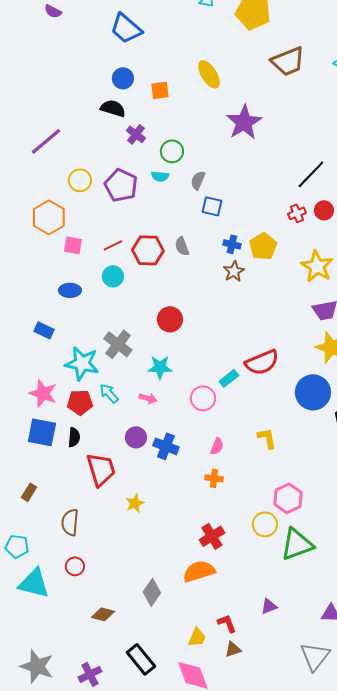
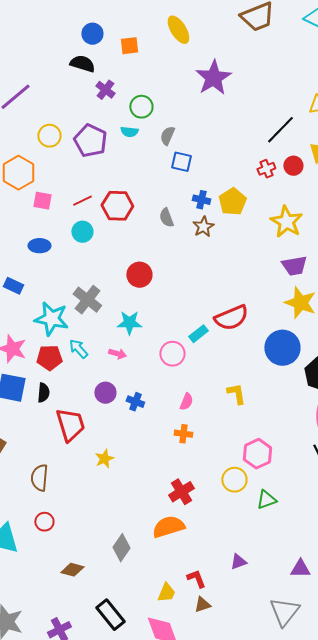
gray semicircle: (182, 246) -> (166, 218), moved
blue cross: (166, 446) -> (135, 402), size x0.7
green triangle: (297, 544) -> (266, 500), size x0.6

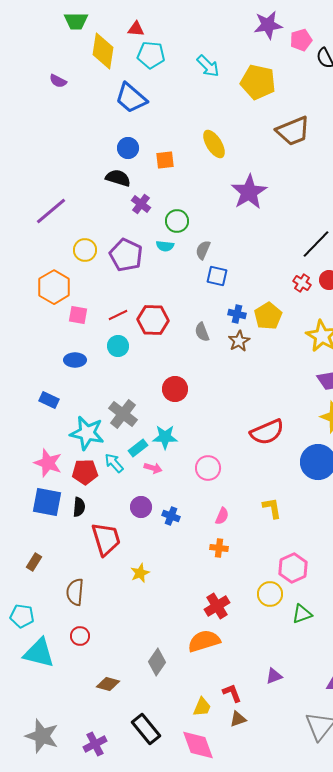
red cross: (266, 169) -> (302, 283), turned -36
cyan rectangle: (198, 334) -> (138, 448), moved

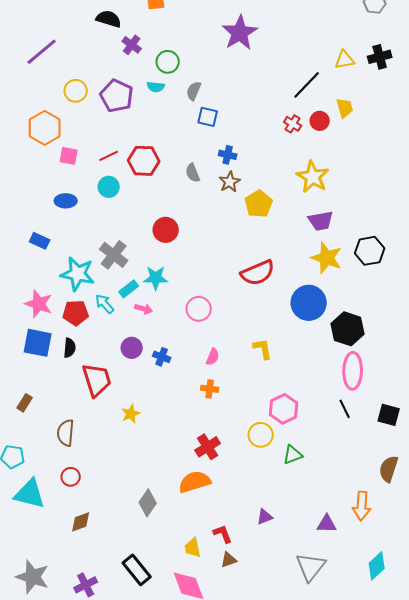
yellow pentagon: (268, 316) -> (259, 204), moved
brown diamond: (108, 684) -> (81, 522), moved, turned -35
yellow trapezoid: (202, 707) -> (193, 548), turned 145

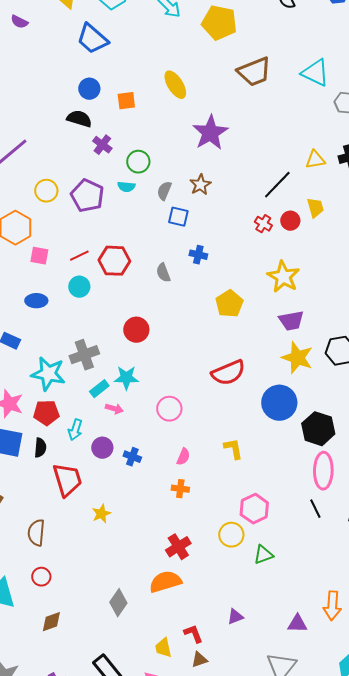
brown star: (230, 182) -> (200, 185), moved
gray cross: (114, 255) -> (84, 355), turned 32
cyan arrow: (105, 304) -> (75, 430), moved, turned -120

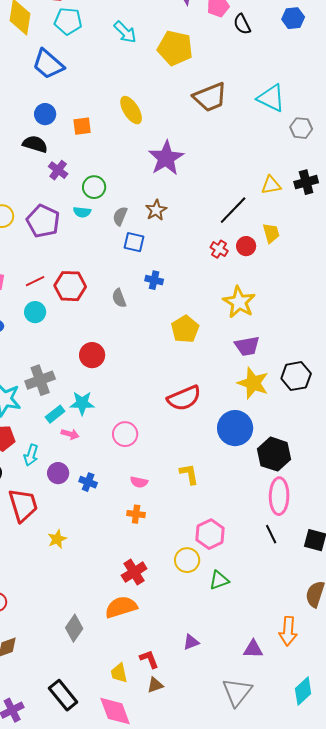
pink semicircle: (183, 457) -> (139, 482), turned 78

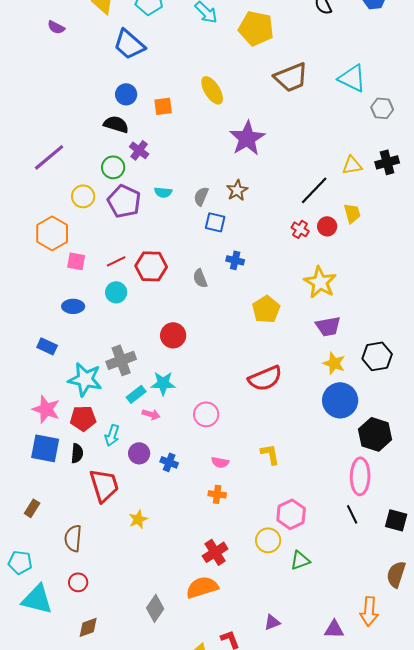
green circle: (94, 187) -> (113, 167), moved
yellow star: (253, 383) -> (334, 363), size x0.7
blue circle: (235, 428) -> (340, 400), moved
black hexagon: (274, 454) -> (375, 434), moved

